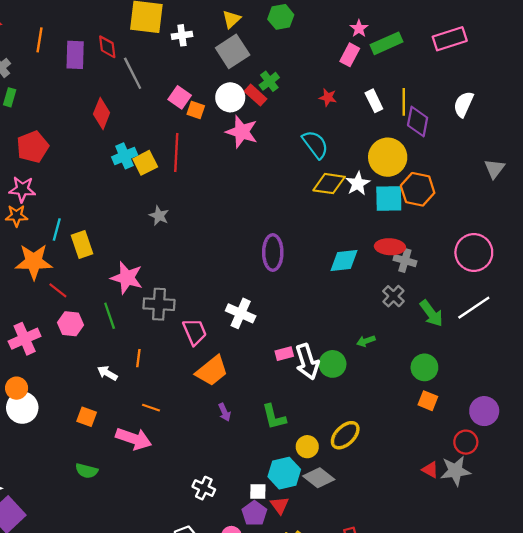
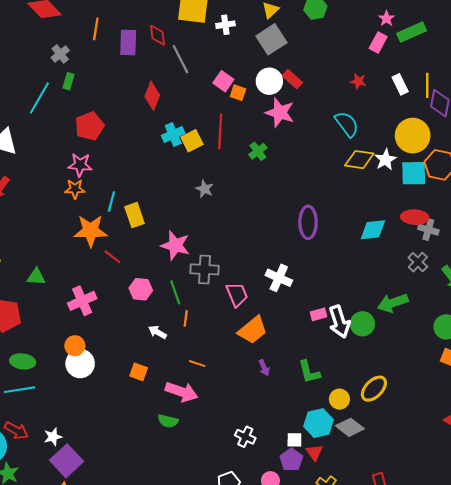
green cross: (269, 81) -> (258, 151), moved
green line: (110, 316) -> (175, 292), moved
pink hexagon: (71, 324) -> (141, 289), moved
green arrow: (366, 341) -> (393, 303), size x1.8
green semicircle: (87, 471) -> (168, 421), moved

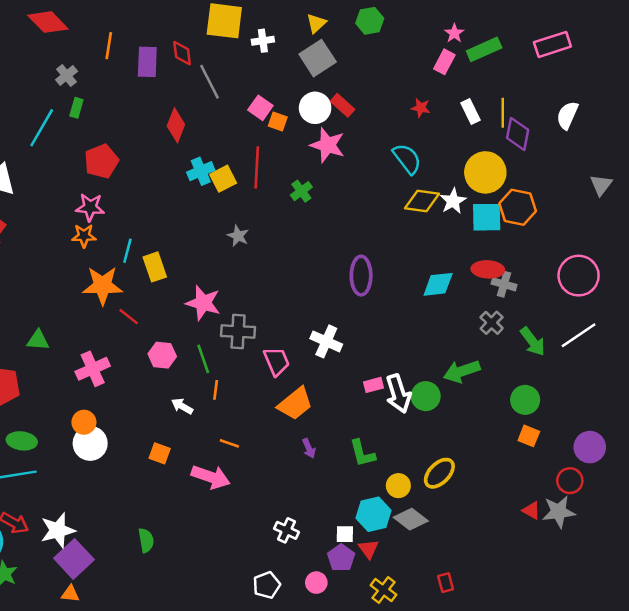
green semicircle: (168, 421) -> (146, 540), moved, turned -114
white star: (53, 437) -> (58, 530), size x1.6

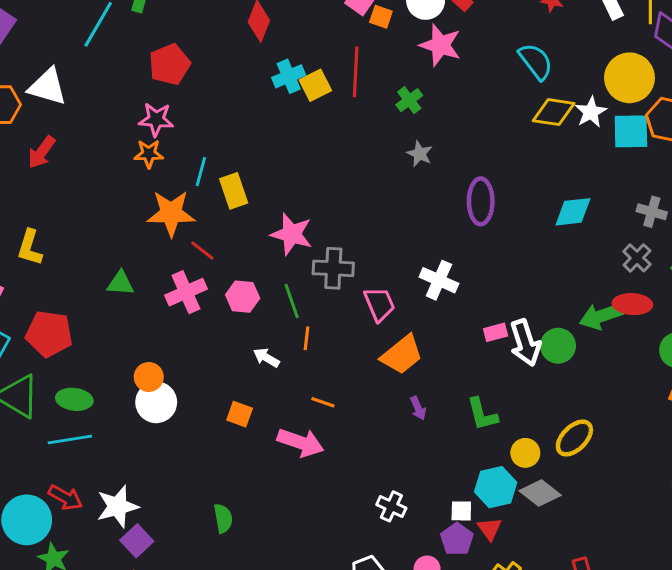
gray star: (238, 236) -> (420, 154), moved
red ellipse: (488, 269) -> (632, 304), moved
green triangle: (38, 340) -> (120, 283), moved
pink cross: (93, 369) -> (186, 292), moved
purple square: (74, 559) -> (137, 541), size x0.7

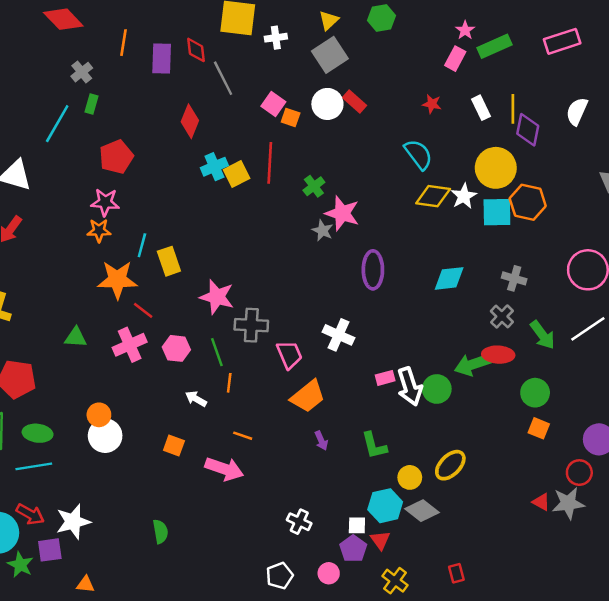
pink star: (440, 45) -> (342, 213), moved
purple square: (137, 541) -> (50, 550), moved, turned 35

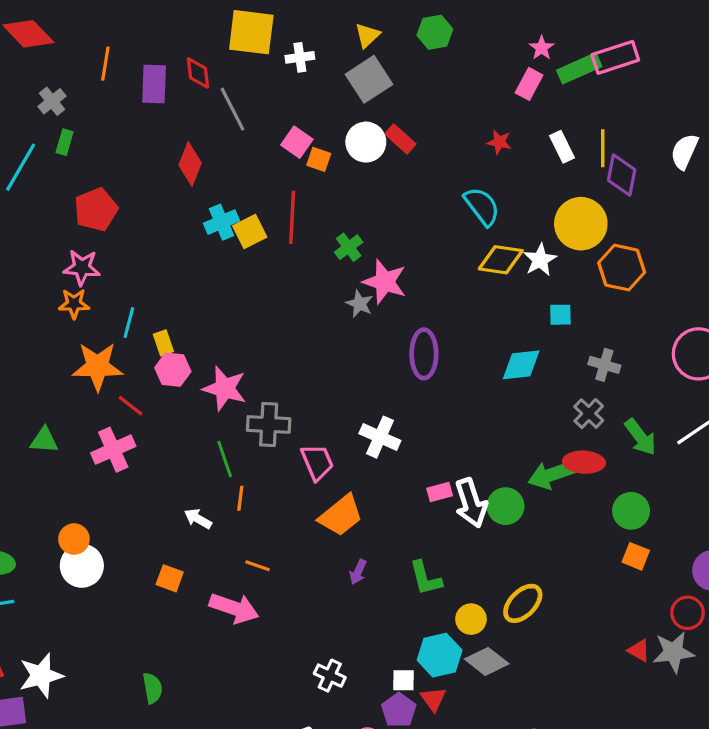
pink rectangle: (562, 41) -> (615, 57), moved
cyan square: (497, 212) -> (560, 315), moved, size x0.6
yellow rectangle: (169, 261) -> (163, 343), size x0.7
pink hexagon: (176, 348) -> (173, 370), moved
purple arrow: (321, 441) -> (358, 572), turned 48

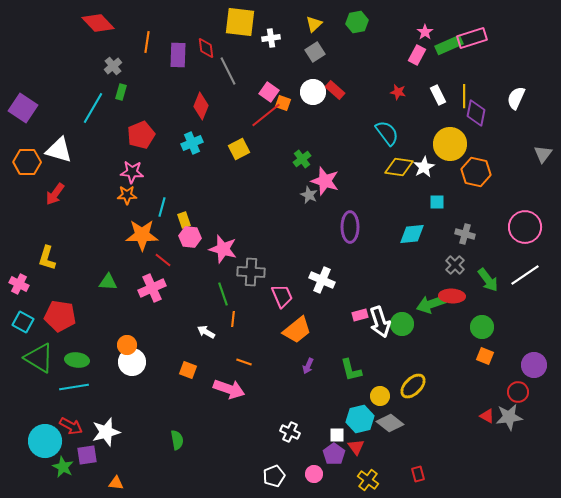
gray square: (369, 79) -> (315, 52), size x0.7
red line: (292, 217) -> (266, 115), moved, turned 48
cyan cross: (221, 222) -> (192, 143), moved

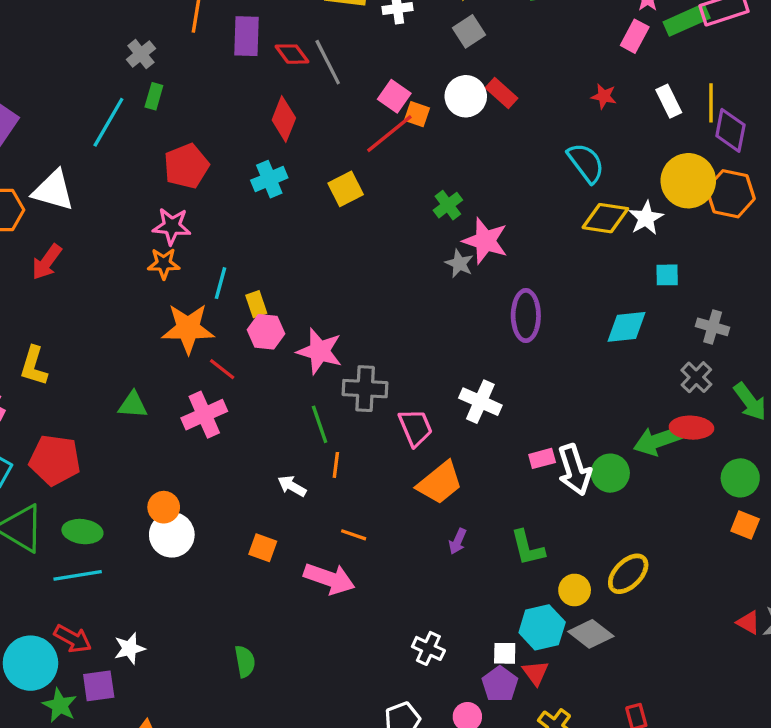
red diamond: (206, 48) -> (292, 54), moved, turned -30
orange hexagon: (476, 172) -> (730, 194), moved
white star: (106, 432) -> (130, 648), size x0.7

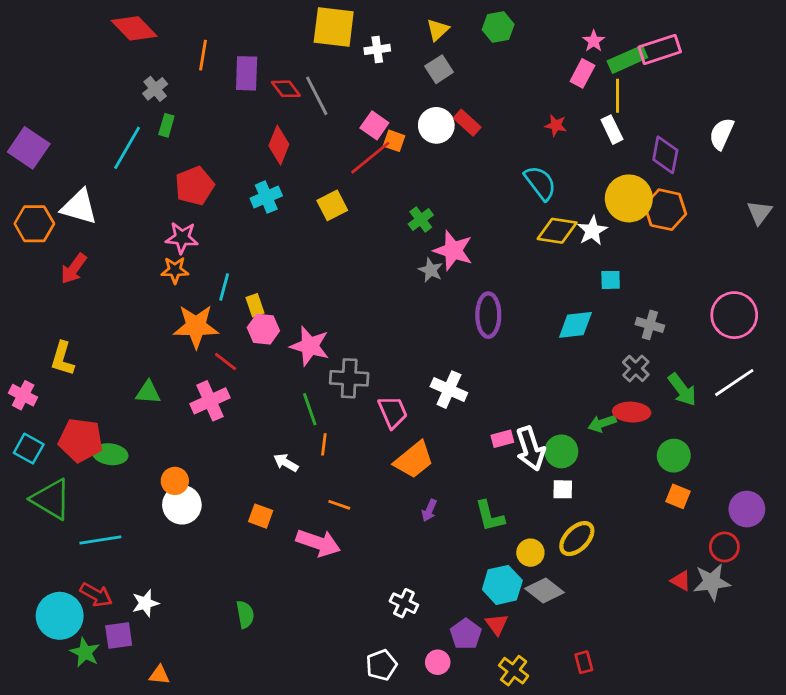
yellow line: (711, 103) -> (618, 96), moved
green arrow: (657, 441) -> (602, 423), size x0.7
green ellipse: (82, 532) -> (110, 454), moved
white square: (505, 653) -> (563, 489), moved

